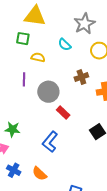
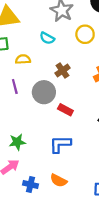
brown cross: (81, 77) -> (62, 71), moved
blue L-shape: (50, 142) -> (60, 144), turned 65

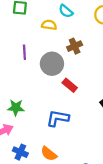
yellow semicircle: (23, 59) -> (49, 25), moved

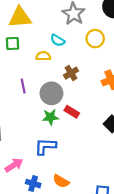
green star: (16, 108) -> (50, 117), moved
blue L-shape: (58, 118) -> (45, 146), moved

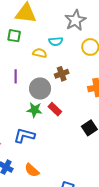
cyan semicircle: (58, 40) -> (56, 41), turned -48

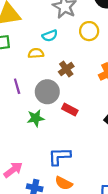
green star: (35, 110) -> (36, 118), moved
blue L-shape: (24, 136) -> (59, 156), moved

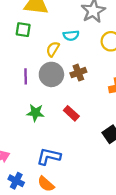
yellow semicircle: (36, 53) -> (53, 49), turned -70
gray circle: (47, 92) -> (51, 74), moved

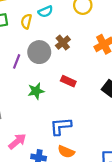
yellow semicircle: (53, 49) -> (26, 21), moved
purple line: (26, 76) -> (17, 61), turned 40

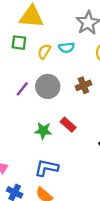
brown cross: (63, 43) -> (83, 85), moved
green star: (36, 91) -> (43, 131), moved

